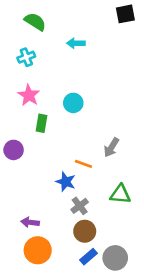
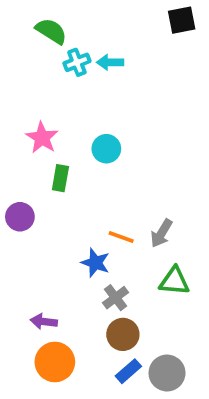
cyan cross: (26, 57) -> (77, 62), moved
gray arrow: (111, 147) -> (161, 233), moved

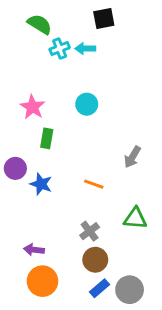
black square: (182, 20) -> (104, 19), moved
cyan circle: (106, 149) -> (87, 104), moved
gray arrow: (161, 233) -> (132, 157), moved
blue star: (95, 263) -> (41, 184), moved

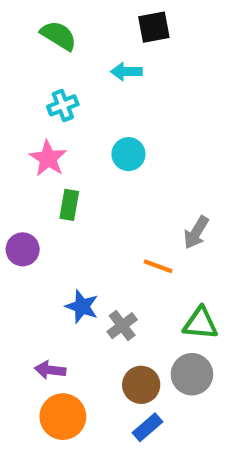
cyan cross: (60, 49) -> (63, 105), moved
blue star: (41, 184) -> (82, 307), moved
orange line: (94, 184) -> (158, 266), moved
gray cross: (90, 231) -> (122, 326), moved
gray circle: (130, 290) -> (192, 374), moved

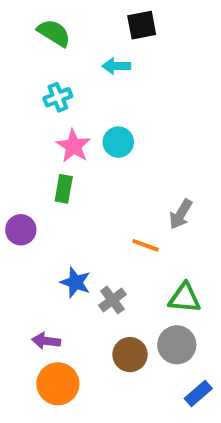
pink star: (48, 158) -> (73, 146), moved
blue rectangle: (148, 427) -> (198, 394), moved

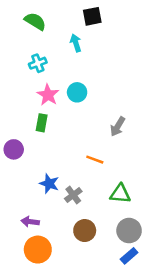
cyan arrow: (116, 66) -> (76, 43), turned 72
gray arrow: (181, 214) -> (118, 127), moved
gray circle: (177, 345) -> (129, 231), moved

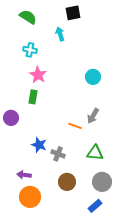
cyan cross: (38, 63) -> (30, 50), turned 32
cyan circle: (77, 92) -> (93, 77), moved
gray arrow: (118, 127) -> (93, 116), moved
gray cross: (73, 195) -> (58, 154), turned -32
blue rectangle: (129, 256) -> (95, 206), moved

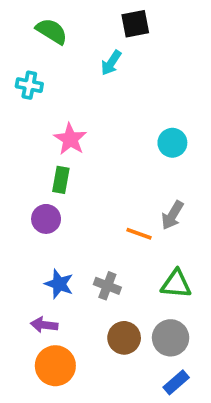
cyan arrow: (60, 34) -> (111, 63), turned -128
cyan cross: (30, 50) -> (29, 85), moved
purple circle: (11, 118) -> (46, 219), moved
blue star: (39, 145) -> (59, 284), moved
gray circle: (102, 182) -> (171, 338), moved

